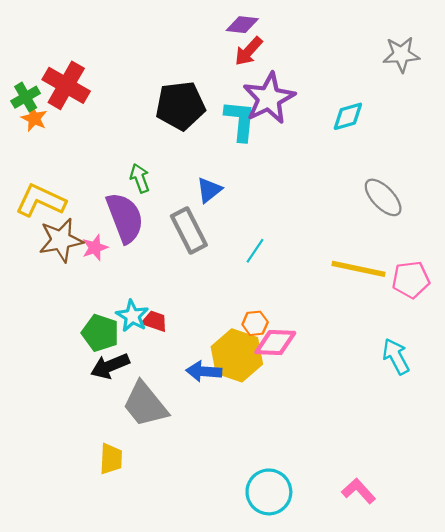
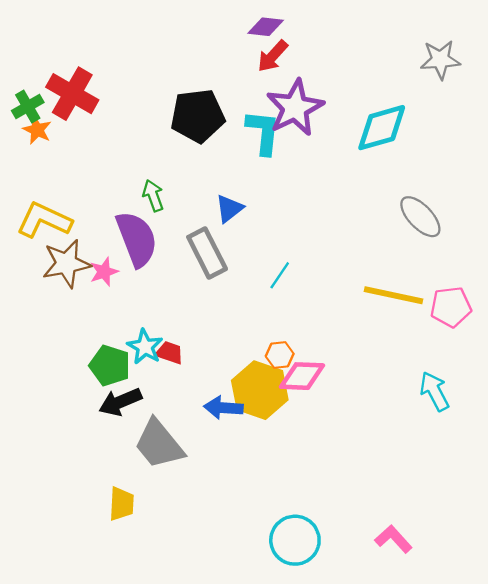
cyan diamond: (348, 116) -> (382, 128), size x1.5

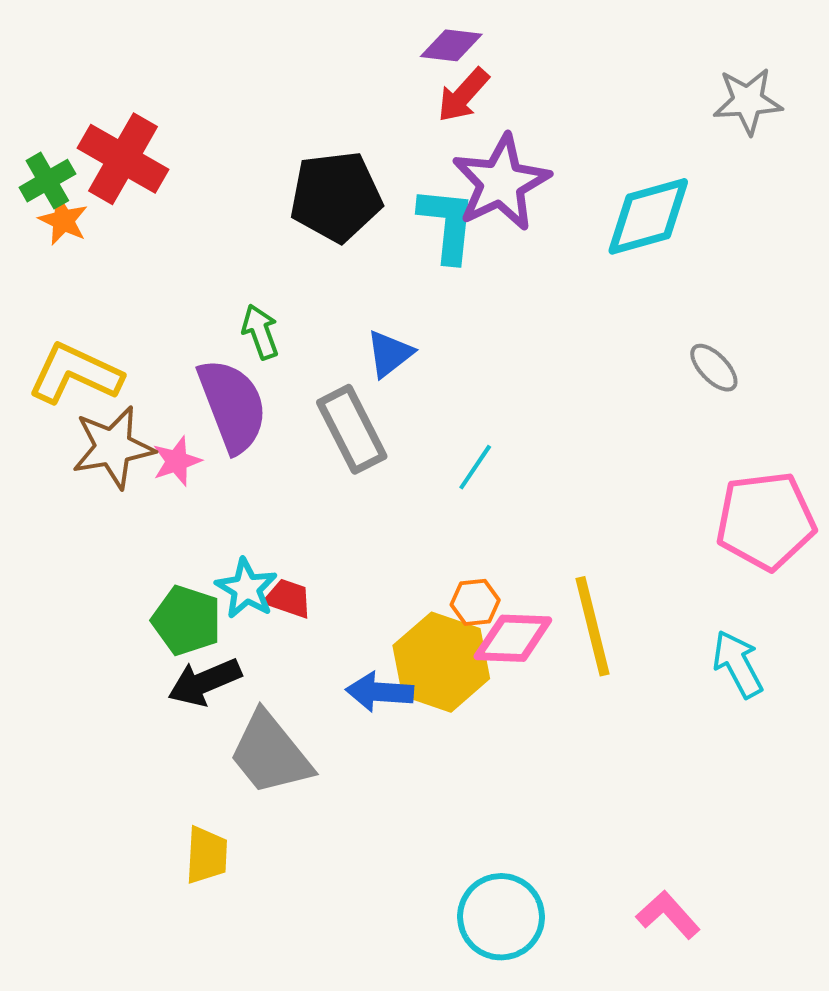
gray ellipse: (420, 217) -> (714, 368), size x0.7
yellow line: (393, 295) -> (593, 626), moved, turned 64
pink pentagon: (451, 307) -> (766, 521), size x1.4

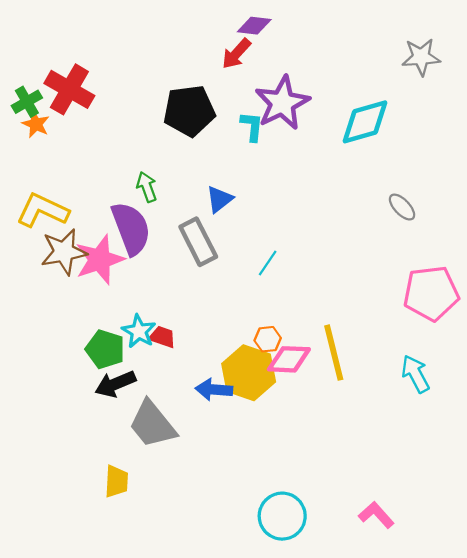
red arrow: (463, 95) -> (236, 54), moved
cyan L-shape: (447, 224) -> (252, 126), size x0.7
pink star: (177, 461) -> (100, 260), size x1.8

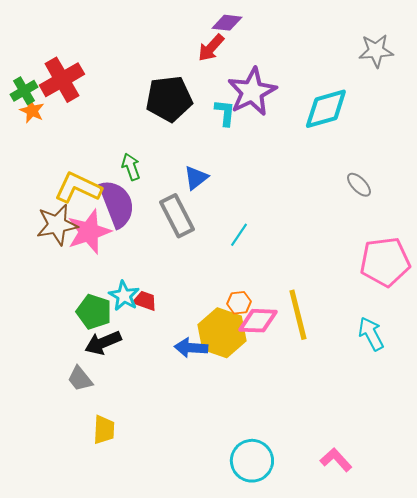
red cross: (69, 89) -> (62, 80), turned 30
yellow L-shape: (43, 210) -> (78, 188), moved
gray trapezoid: (152, 424) -> (80, 379), moved, size x0.6

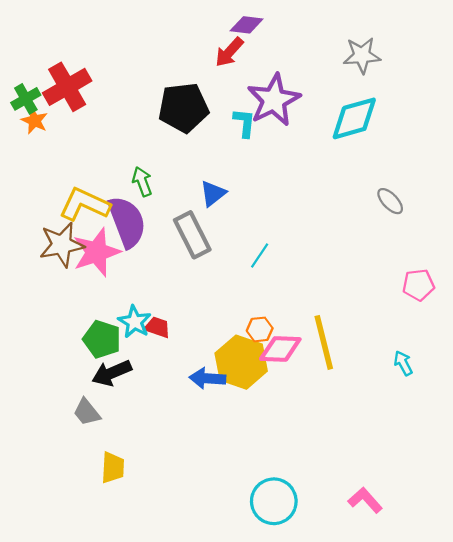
gray star: (376, 51) -> (362, 55), moved
pink pentagon: (385, 262) -> (418, 285), size x0.6
cyan arrow: (371, 334) -> (403, 363), size x0.7

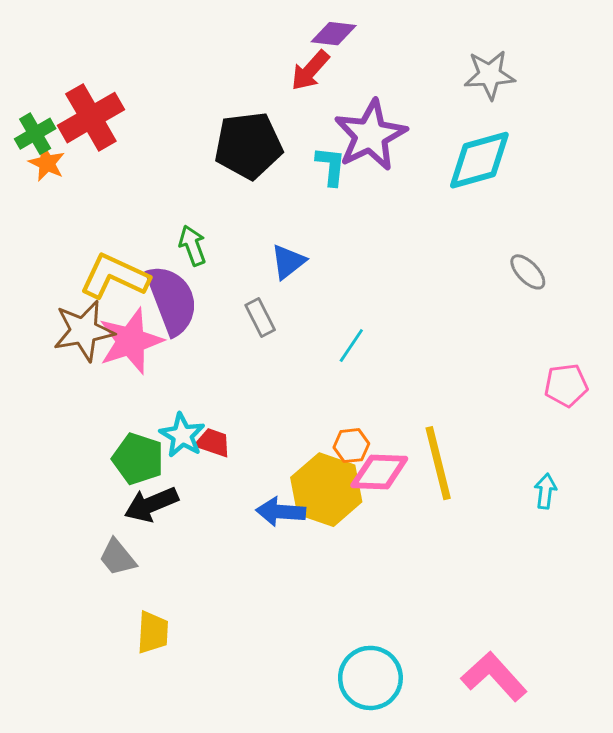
gray rectangle: (192, 235) -> (260, 318), size x0.6
cyan arrow: (403, 363) -> (545, 491), turned 35
pink L-shape: (365, 500) -> (494, 676), size x1.4

